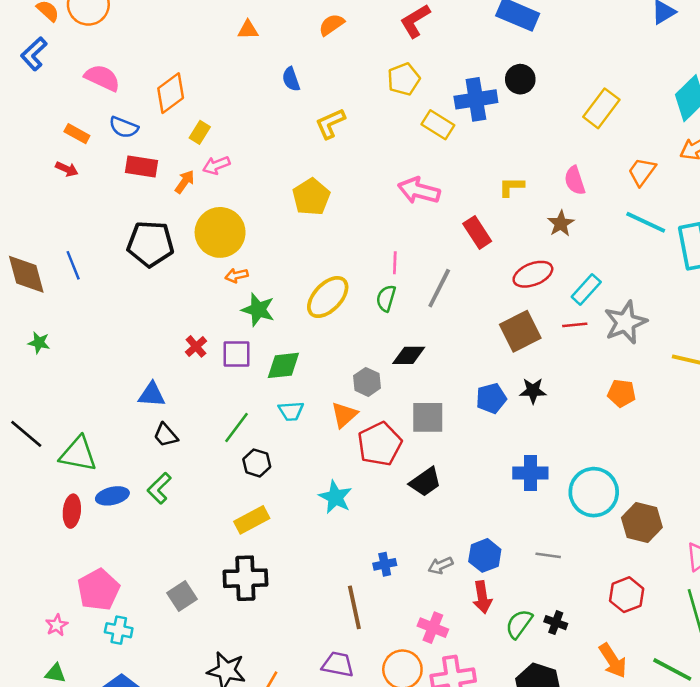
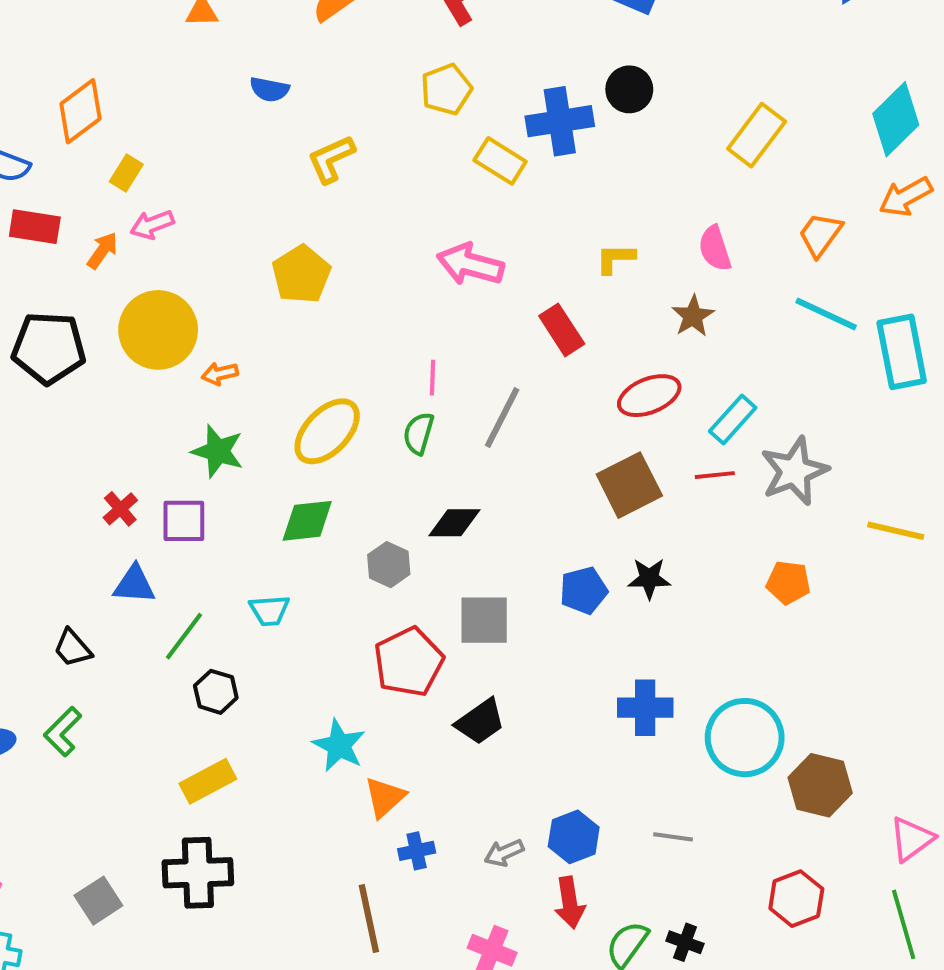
blue semicircle: (291, 79) -> (269, 89), turned -60
orange arrow: (237, 275) -> (220, 374), moved
green diamond: (283, 365) -> (307, 521), moved
blue triangle: (152, 395) -> (134, 584), moved
orange triangle: (344, 415) -> (385, 797), moved

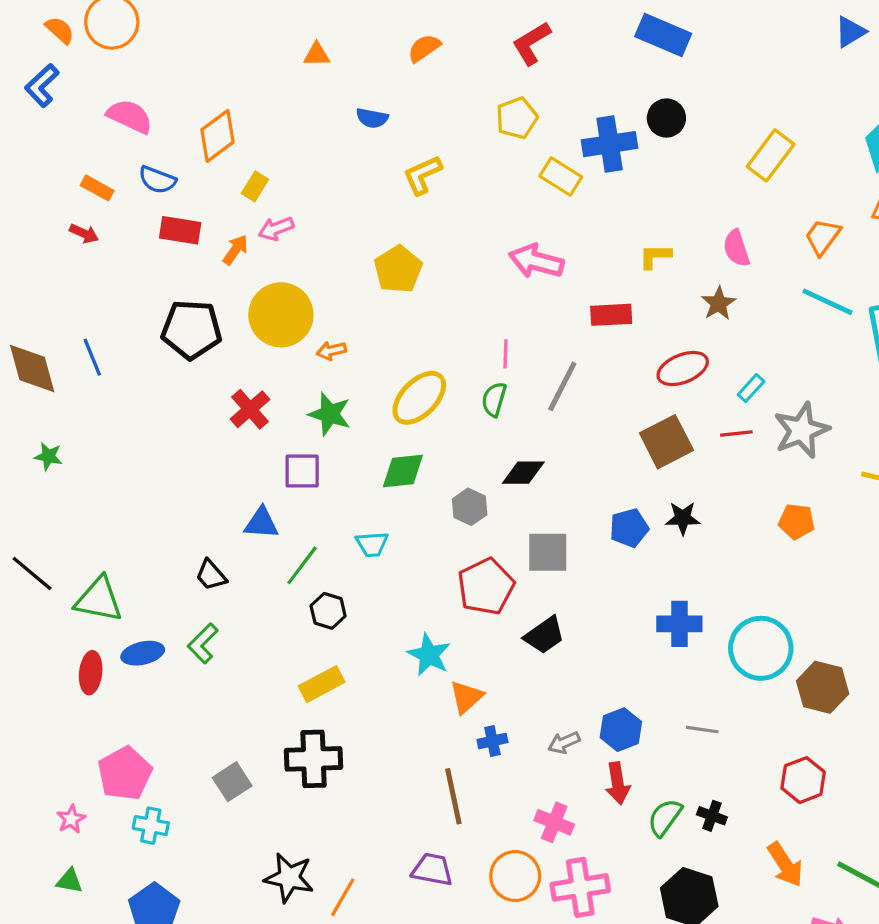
red rectangle: (562, 330) -> (611, 315), turned -60
cyan rectangle: (733, 419) -> (751, 388), size x0.7
red cross: (120, 509) -> (250, 409), moved, size x1.4

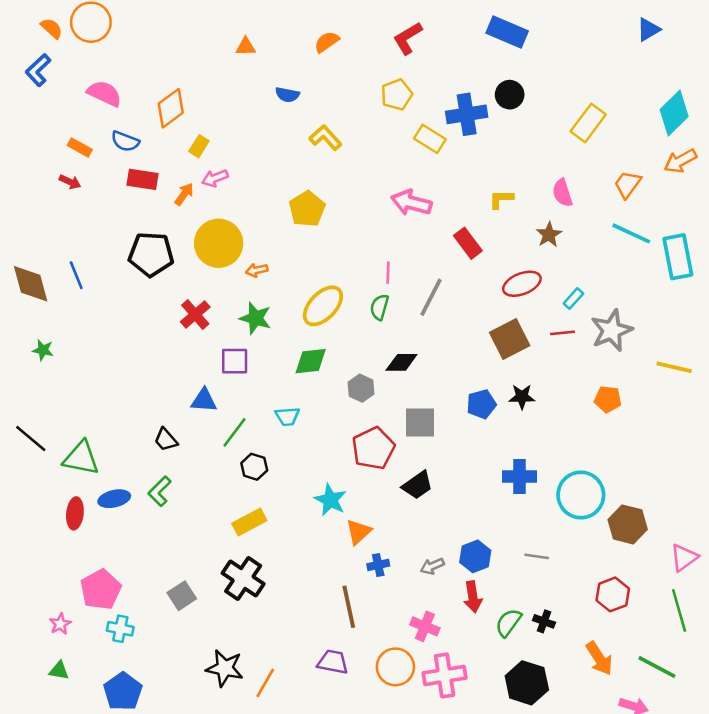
yellow L-shape: (422, 175) -> (325, 138), turned 72
red rectangle: (611, 315) -> (468, 243), turned 56
black cross: (313, 759) -> (243, 578), turned 36

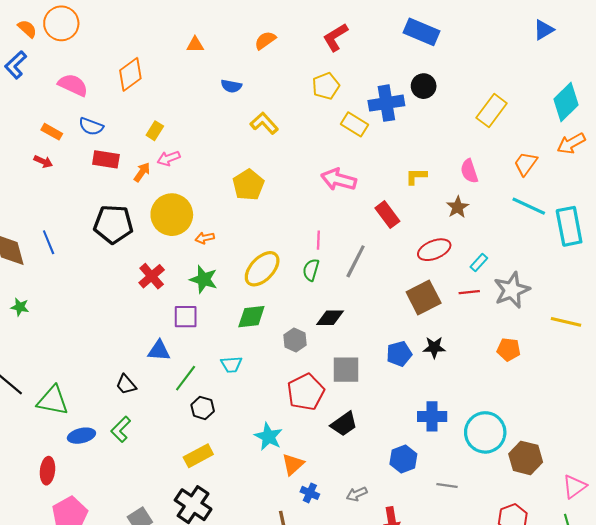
orange diamond: (171, 108) -> (130, 74), moved
red ellipse: (75, 513) -> (47, 471), moved
blue hexagon: (475, 556) -> (403, 459), moved
blue cross: (378, 565) -> (310, 493), turned 36

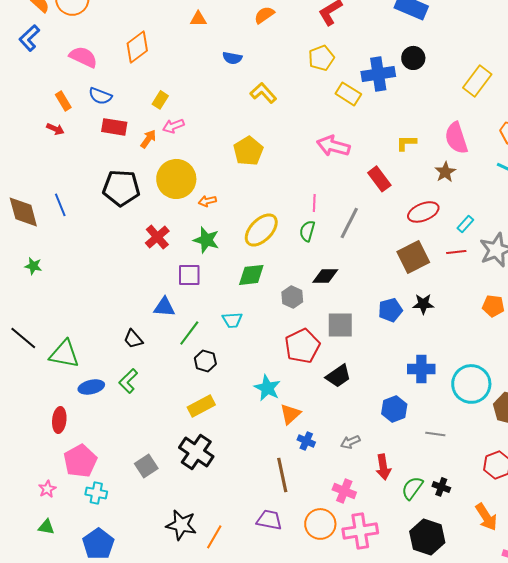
orange rectangle: (52, 132) -> (63, 101), turned 30
pink semicircle: (469, 171) -> (456, 138), size x1.4

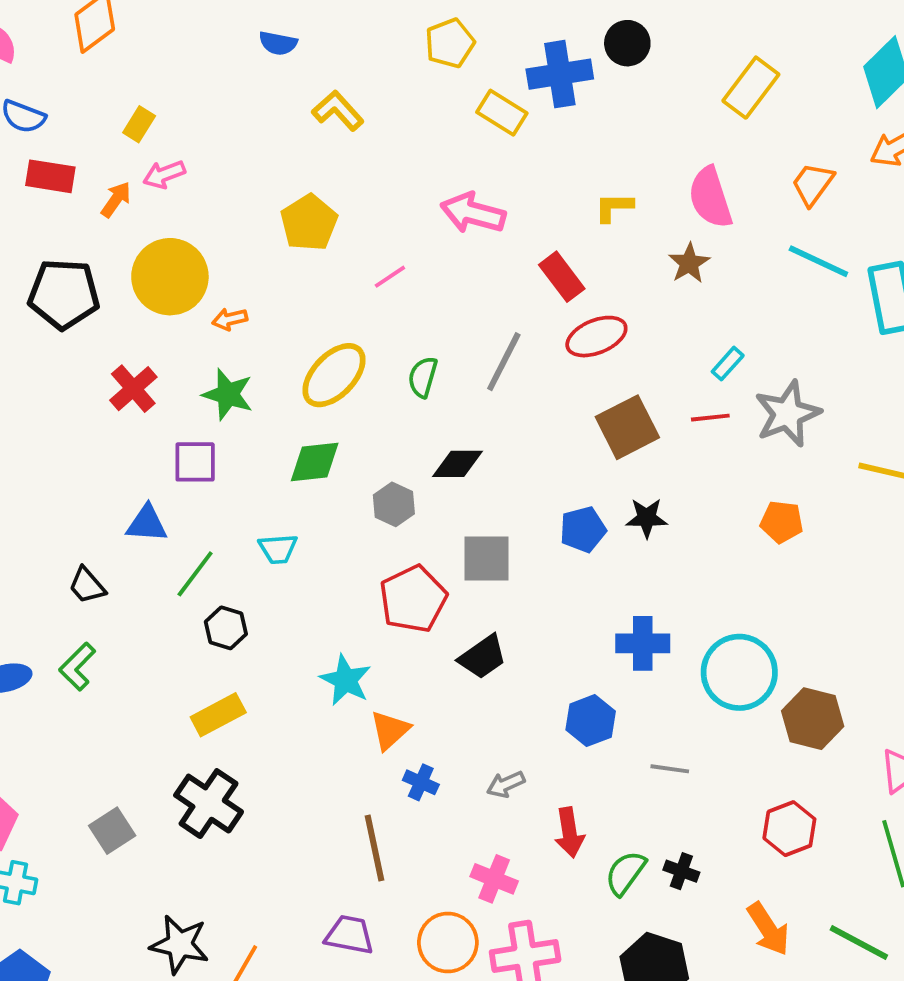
pink line: (314, 203) -> (390, 277), moved, turned 54
red ellipse: (423, 212) -> (596, 337), moved

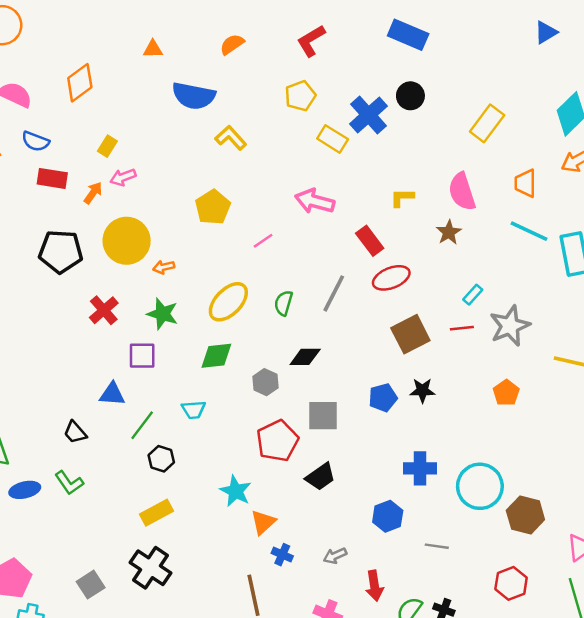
blue semicircle: (278, 43) -> (194, 96), size x1.8
blue cross: (560, 74) -> (369, 115), turned -33
orange trapezoid: (813, 184) -> (525, 183), turned -36
orange pentagon: (782, 522) -> (506, 393), turned 30
green L-shape: (77, 667) -> (69, 483), turned -80

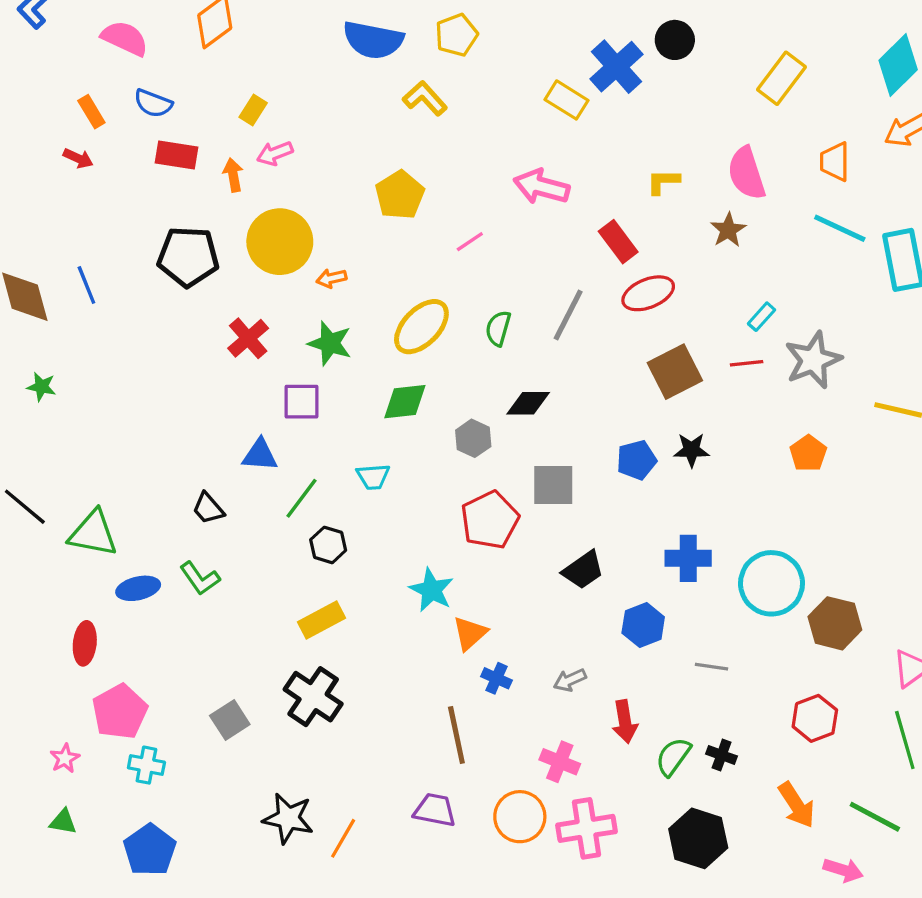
yellow pentagon: (300, 96) -> (456, 35), moved
orange arrow: (93, 193) -> (233, 175), turned -45
black trapezoid: (321, 477) -> (583, 570), moved

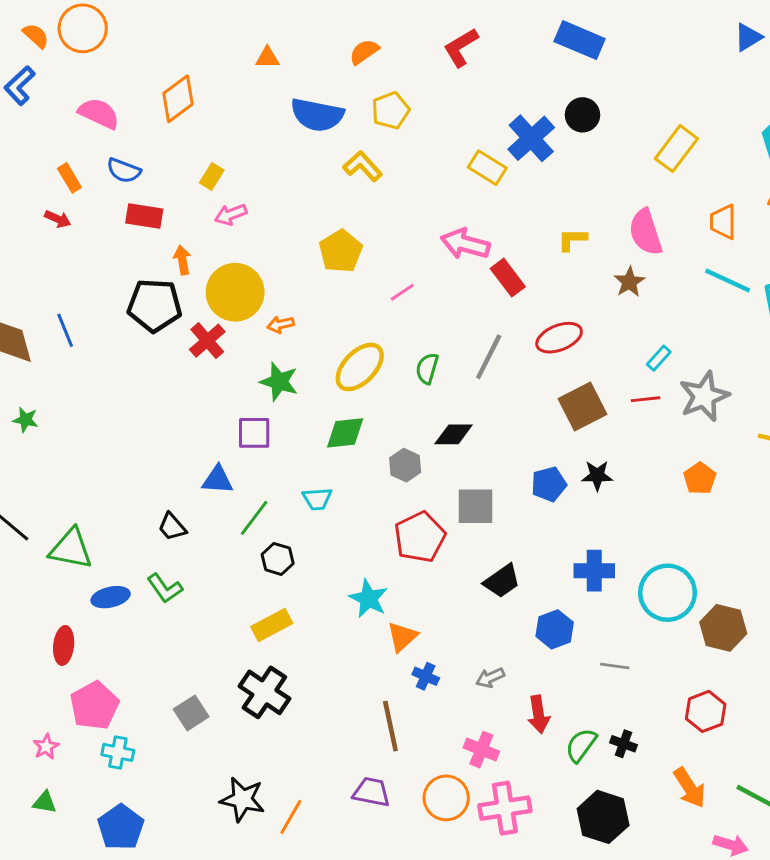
orange arrow: (233, 175) -> (182, 260), moved
red rectangle: (618, 242) -> (508, 278), moved
red cross: (248, 338) -> (207, 341), moved

